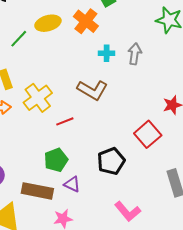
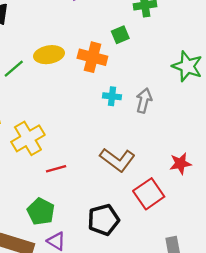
orange cross: (86, 21) -> (92, 57), turned -30
brown L-shape: (92, 90) -> (117, 160), moved
green pentagon: (56, 160) -> (41, 212), turned -30

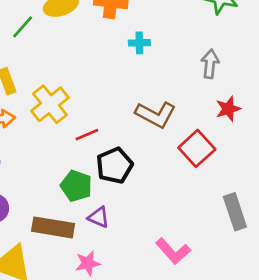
gray arrow: (144, 100) -> (210, 64), moved
black pentagon: (104, 220) -> (115, 166), moved

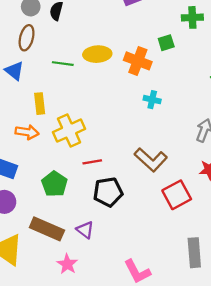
green line: (23, 27) -> (63, 64), turned 42
green pentagon: (76, 186) -> (54, 184), moved
pink star: (88, 263) -> (67, 264), turned 30

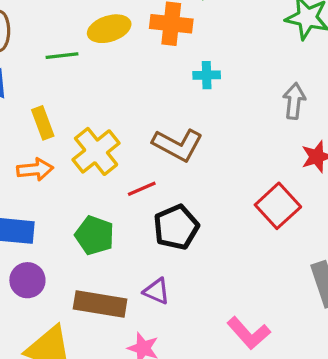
brown L-shape: (151, 160) -> (178, 145), moved

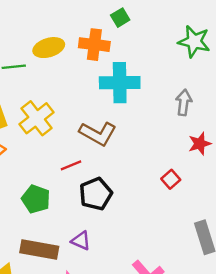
cyan cross: (207, 75) -> (120, 83), size x2.0
yellow cross: (96, 151) -> (37, 118), moved
red square: (278, 206) -> (171, 179), size x0.6

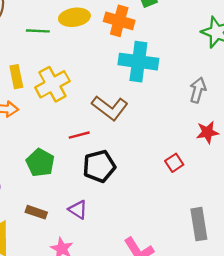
brown rectangle: (39, 249) -> (36, 212), size x0.6

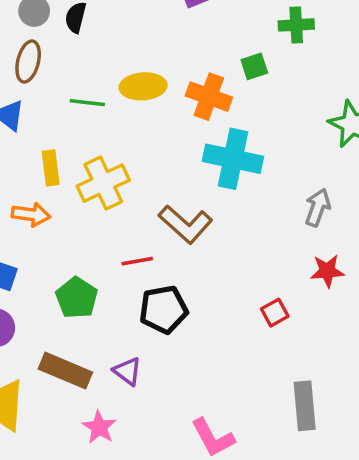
brown rectangle: (36, 212) -> (65, 371), size x1.6

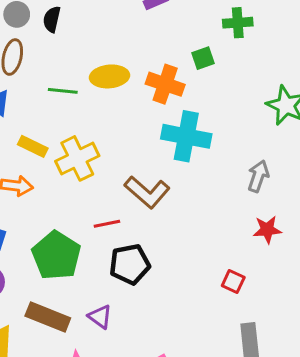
yellow rectangle: (51, 168) -> (33, 146), turned -56
green pentagon: (77, 298) -> (56, 256), size x1.4
red square: (275, 313) -> (233, 282), moved, turned -35

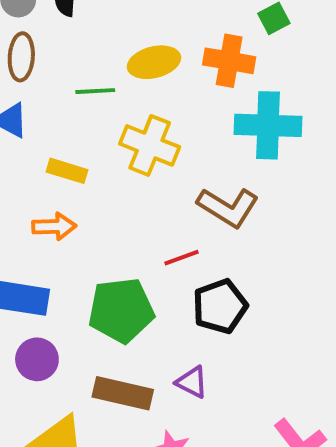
yellow cross: (77, 158) -> (150, 145), moved, turned -33
green pentagon: (56, 256) -> (121, 310), turned -30

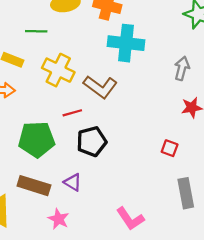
green line: (95, 91) -> (36, 31), moved
yellow cross: (150, 145) -> (58, 70), moved

